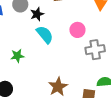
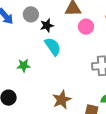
pink circle: (77, 30) -> (86, 27), moved

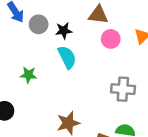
gray circle: (31, 14) -> (39, 24), moved

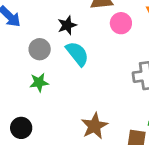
gray circle: (39, 24) -> (40, 49), moved

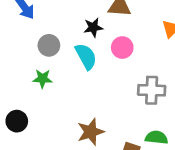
pink circle: (121, 23) -> (122, 48), moved
black star: (67, 25) -> (93, 27), moved

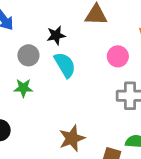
black star: (93, 27) -> (56, 35), moved
pink circle: (122, 48) -> (118, 56), moved

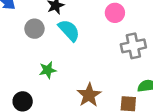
green star: (23, 88) -> (48, 70), moved

